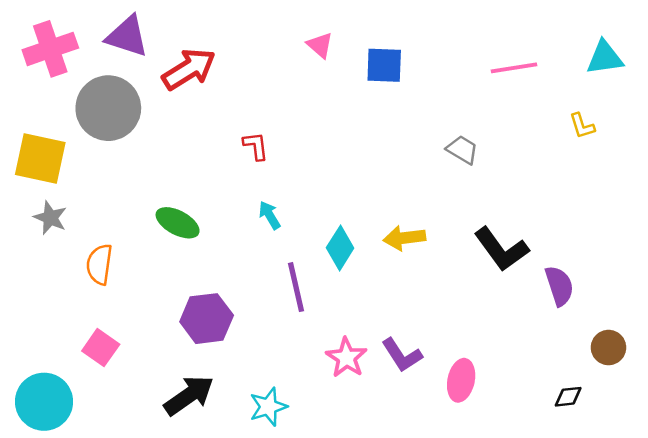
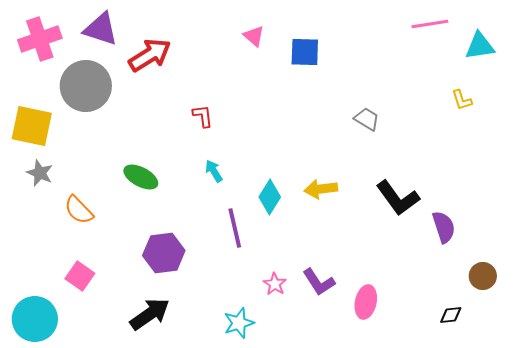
pink line: (514, 68) -> (430, 24), moved
orange semicircle: (99, 264) -> (79, 210), turned -52
pink star: (346, 358) -> (275, 284), size x0.7
cyan star: (268, 407) -> (239, 323), moved

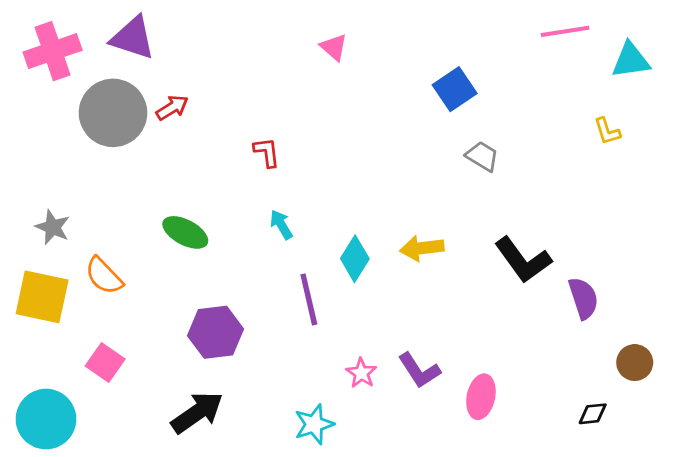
blue square: (305, 52) -> (455, 89), moved, turned -36
red arrow: (150, 55) -> (172, 108), moved, size x0.6
yellow square: (32, 126) -> (42, 297), moved

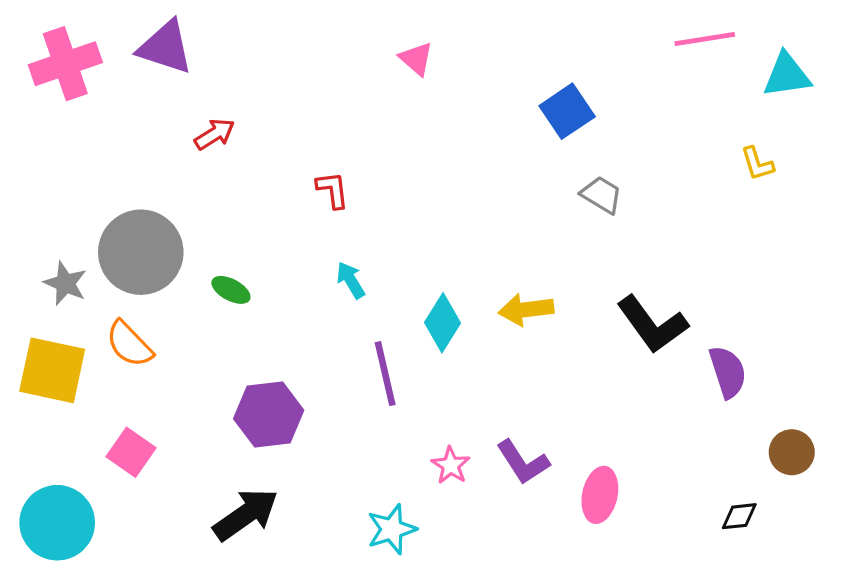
gray circle: (113, 113) -> (141, 252), moved
green ellipse: (185, 232) -> (231, 290), size x0.7

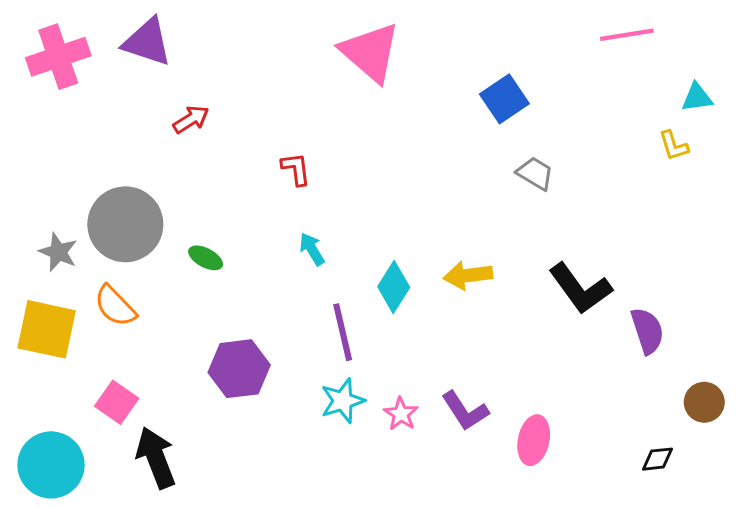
pink triangle: (416, 59) -> (370, 52), size x2.0
cyan triangle: (787, 75) -> (697, 97), moved, size x0.7
black arrow: (246, 515) -> (156, 458), moved, turned -76
cyan star: (392, 529) -> (343, 401), moved

